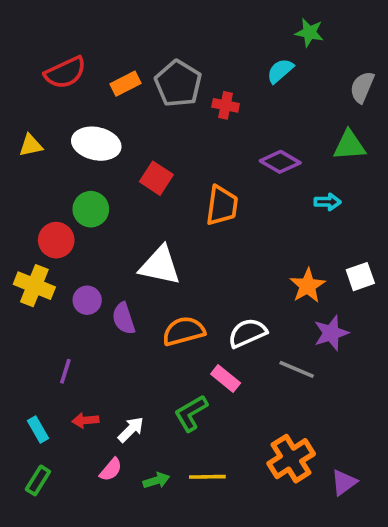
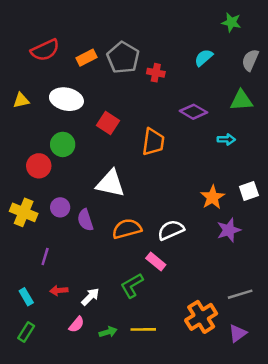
green star: (309, 33) -> (231, 22), moved
cyan semicircle: (280, 71) -> (204, 58), moved
yellow cross: (34, 286) -> (24, 212), moved
gray line: (297, 369) -> (240, 294), moved, turned -40

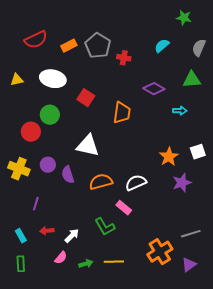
green L-shape: (132, 285) -> (105, 227), turned -90
green rectangle: (26, 332) -> (21, 264), turned -35

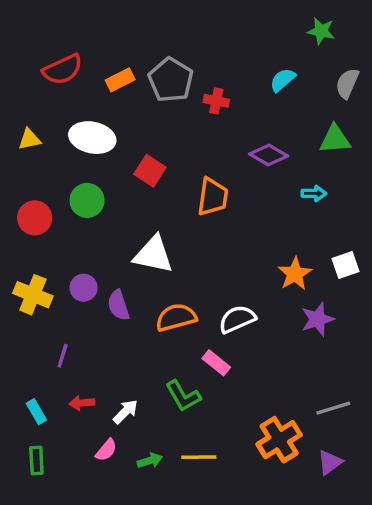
red circle: (31, 132) -> (35, 218), moved

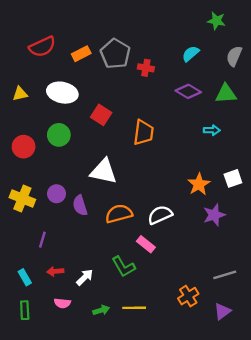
purple diamond: (269, 155) -> (188, 91), moved
orange cross: (279, 440) -> (188, 296), size x0.7
pink semicircle: (106, 450) -> (62, 303), moved, turned 56

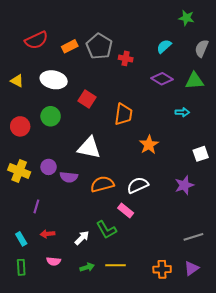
yellow triangle: (20, 94) -> (17, 81), turned 40
orange star: (199, 184) -> (149, 145), moved
purple semicircle: (80, 205) -> (69, 177), turned -66
white arrow: (85, 277) -> (82, 238), moved
orange cross: (188, 296) -> (162, 269), moved, turned 30

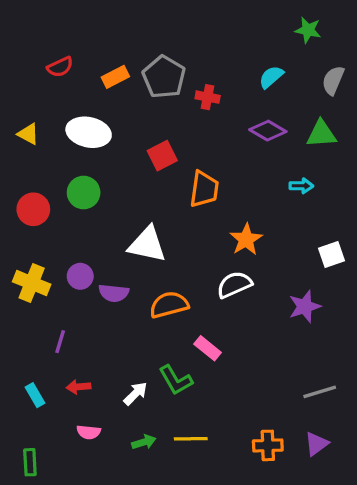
red semicircle: (36, 40) -> (60, 67), size x0.7
red square: (87, 99) -> (162, 156), moved, turned 30
white semicircle: (138, 185) -> (234, 285), moved
green rectangle: (21, 267) -> (30, 462), moved

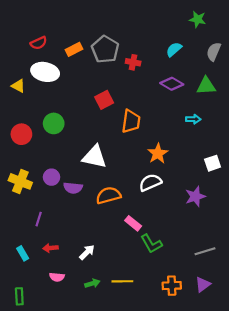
white ellipse: (89, 132) -> (45, 72), moved
green L-shape: (176, 380) -> (151, 244), moved

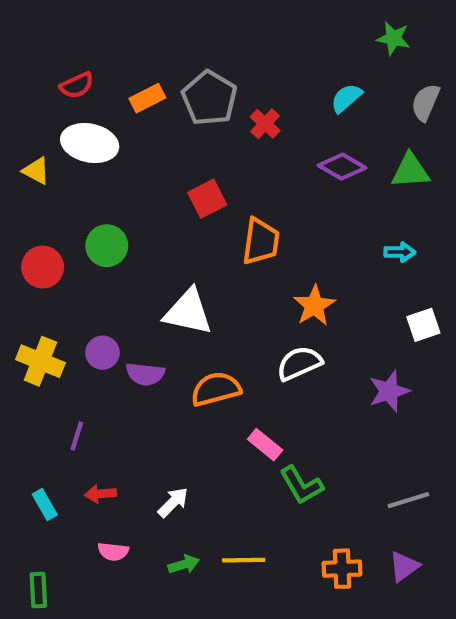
red cross: (133, 62) -> (265, 124), turned 32
cyan arrow: (193, 119) -> (400, 252), moved

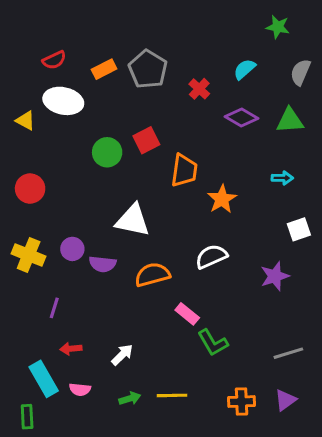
red cross: (265, 124) -> (199, 89), moved
green circle: (107, 246) -> (107, 152), moved
orange star: (314, 306) -> (222, 199), moved
cyan rectangle: (45, 504) -> (44, 379), moved, size x1.6

